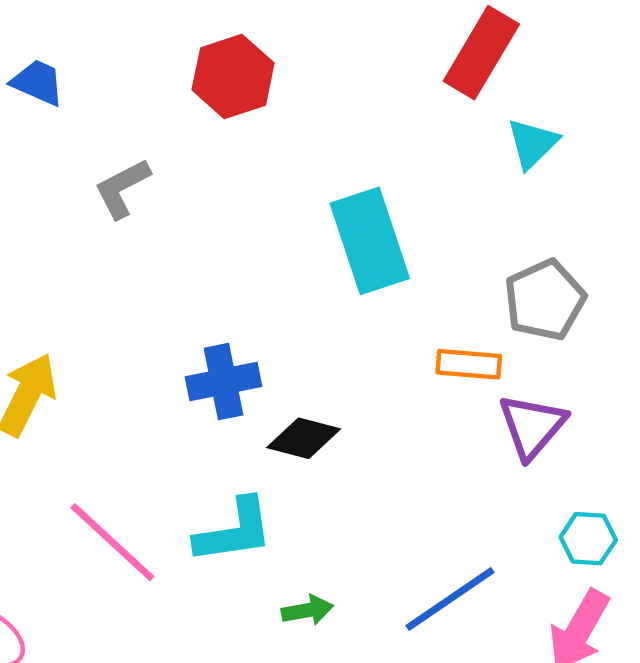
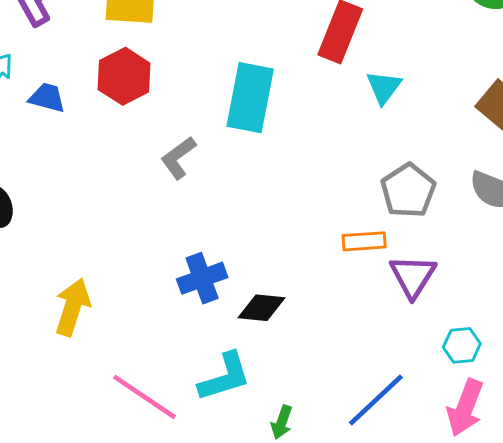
red hexagon: (233, 76) -> (124, 76), moved
gray L-shape: (122, 188) -> (178, 158), moved
cyan rectangle: (370, 241) -> (250, 98), moved, turned 38
green arrow: (307, 610) -> (282, 422), turned 128

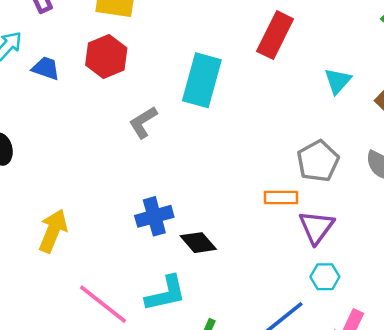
cyan triangle: (384, 87) -> (338, 81), moved
black diamond: (261, 308) -> (198, 243), turned 39
cyan hexagon: (462, 345) -> (325, 277), moved

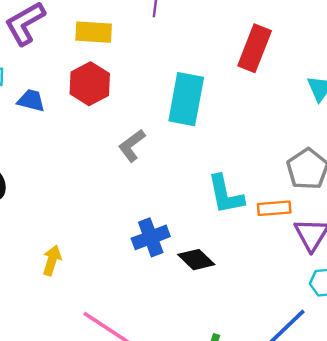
yellow arrow: (53, 231) -> (52, 260), size x0.7
cyan L-shape: (166, 294) -> (226, 194), moved, turned 96

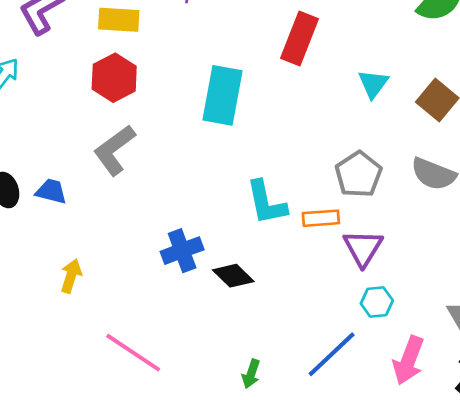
blue trapezoid: (31, 101) -> (51, 191), moved
gray L-shape: (132, 145) -> (114, 150), moved, size x1.4

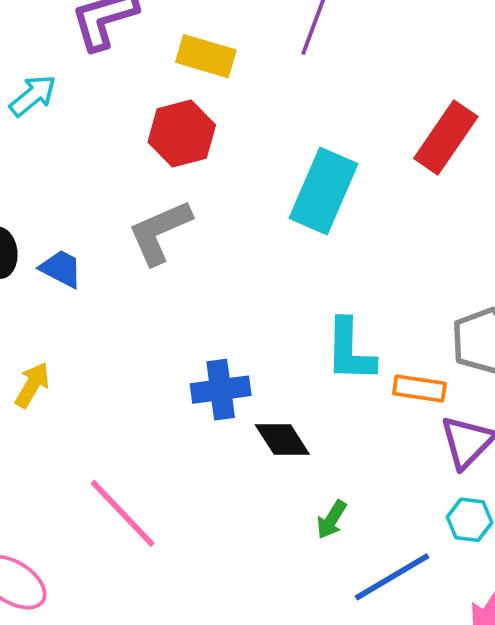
yellow arrow: (71, 276) -> (32, 385), moved
green arrow: (251, 374) -> (332, 520), moved

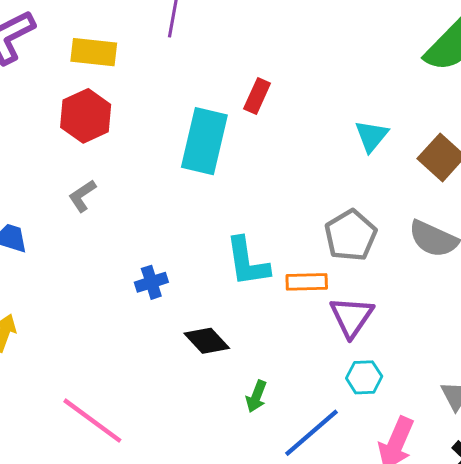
red rectangle: (446, 138) -> (257, 96), moved, size x0.6
gray L-shape: (160, 232) -> (82, 196), size x0.6
blue cross: (221, 390) -> (151, 282), moved, size x0.7

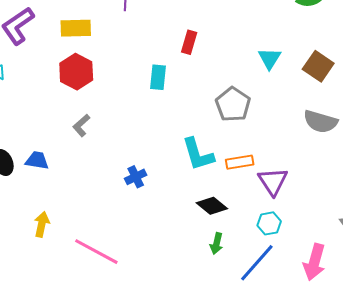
cyan rectangle: (204, 141) -> (158, 77), size x0.6
gray pentagon: (351, 235) -> (233, 104), moved
black diamond: (207, 341) -> (212, 206), moved
cyan hexagon: (364, 377) -> (269, 223), moved
pink line: (92, 421) -> (96, 252), moved

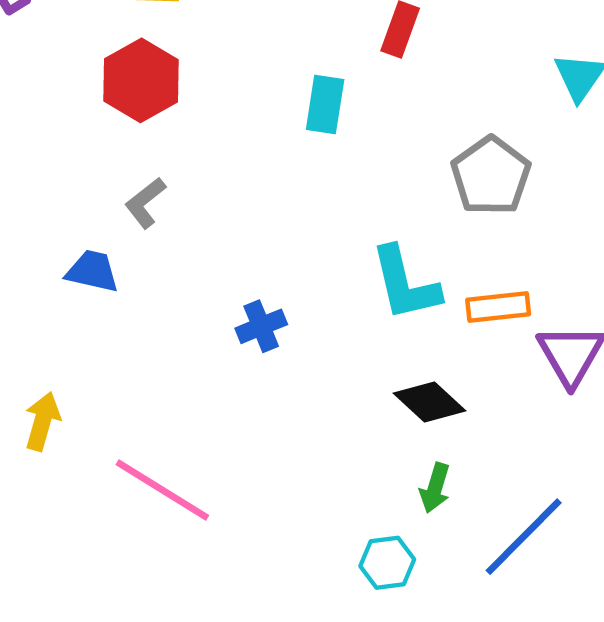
blue trapezoid: (37, 160) -> (92, 271), moved
cyan hexagon: (269, 223) -> (387, 563), moved

